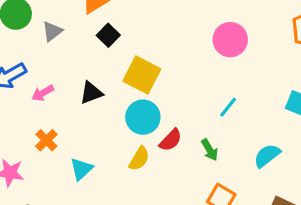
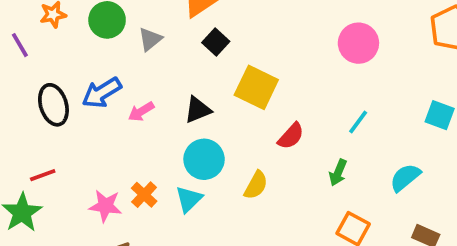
cyan circle: (143, 117) -> (204, 159), moved
orange cross: (46, 140) -> (144, 195), moved
red semicircle: (171, 140) -> (291, 136), moved
green arrow: (210, 150) -> (338, 173), turned 55

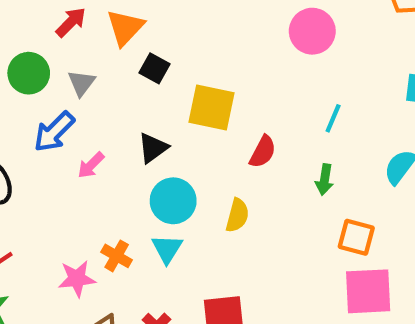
blue arrow: (102, 93) -> (54, 132), moved

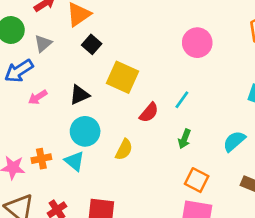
cyan line: (333, 118) -> (182, 100), moved
cyan triangle: (167, 249) -> (74, 161), turned -35
orange cross: (117, 256) -> (41, 159), turned 36

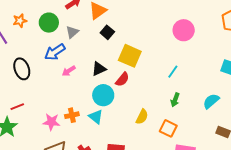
red semicircle: (149, 113) -> (122, 79), moved
yellow semicircle: (124, 150) -> (142, 117), moved
orange square: (197, 180) -> (168, 128), moved

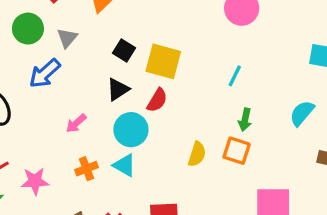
black square: (107, 32) -> (124, 50), moved
pink arrow: (69, 71) -> (76, 123), moved
pink star: (51, 122) -> (35, 181), moved
orange square: (168, 128) -> (237, 151), moved

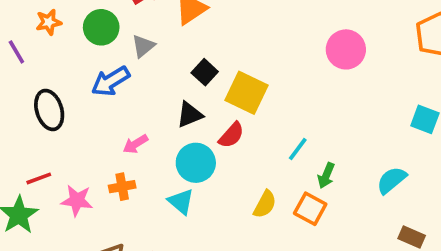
cyan line: (235, 76) -> (298, 149), moved
orange cross: (86, 169) -> (122, 187), moved

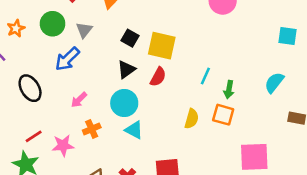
pink arrow: (135, 144) -> (79, 100), moved
cyan circle: (196, 163) -> (124, 103), moved

